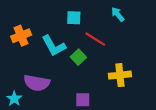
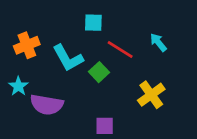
cyan arrow: (118, 14) -> (158, 42), moved
yellow cross: (120, 75) -> (151, 95), turned -30
cyan star: (14, 99) -> (18, 86), moved

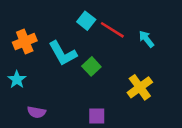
cyan square: (93, 23) -> (86, 21), turned 36
red line: (120, 49) -> (112, 30), moved
purple semicircle: (47, 105) -> (37, 112), moved, size x0.6

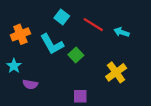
cyan square: (86, 21) -> (62, 17), moved
cyan arrow: (146, 39) -> (121, 32), turned -32
purple semicircle: (37, 112) -> (30, 84), moved

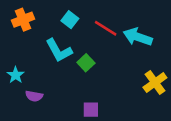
cyan arrow: (121, 32) -> (138, 37), size x1.6
orange cross: (20, 34) -> (23, 20), moved
yellow cross: (116, 72) -> (155, 82), moved

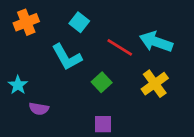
red line: (106, 28) -> (120, 47), moved
green square: (86, 63) -> (102, 82), moved
yellow cross: (155, 82) -> (155, 84), moved

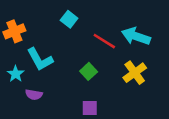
orange cross: (26, 22) -> (14, 31), moved
cyan L-shape: (67, 57) -> (40, 59), moved

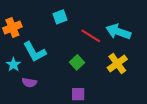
cyan square: (69, 19) -> (60, 17), turned 32

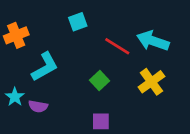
cyan L-shape: (35, 52) -> (45, 67), turned -90
cyan star: (13, 65) -> (15, 97), moved

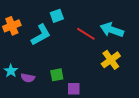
cyan L-shape: (45, 67) -> (41, 35), moved
green square: (100, 80) -> (57, 75), moved, turned 32

